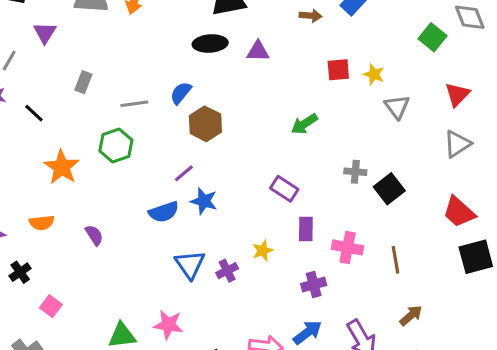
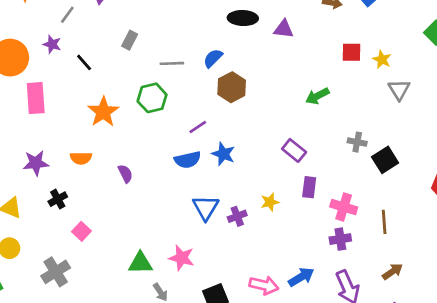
purple line: (184, 173) -> (198, 127), moved
purple cross: (314, 285) -> (340, 239), moved

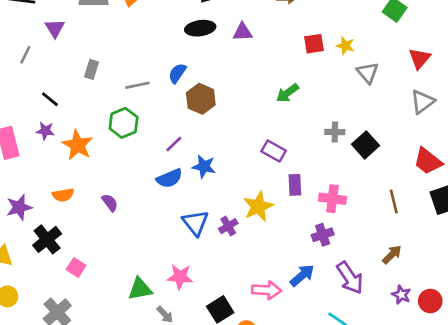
purple star: (52, 44) -> (45, 131), moved
black cross: (58, 199) -> (47, 239), size x1.5
yellow star: (270, 202) -> (258, 206), size x1.6
brown line: (384, 222) -> (394, 201), moved
purple cross: (340, 239) -> (323, 235), moved

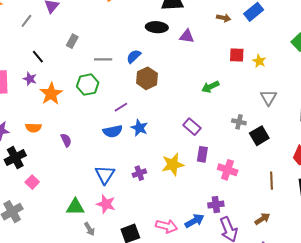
gray triangle: (368, 73) -> (268, 98), moved
blue triangle: (195, 223) -> (105, 175), moved
purple cross: (228, 226) -> (139, 173), moved
purple cross: (323, 235) -> (216, 205), moved

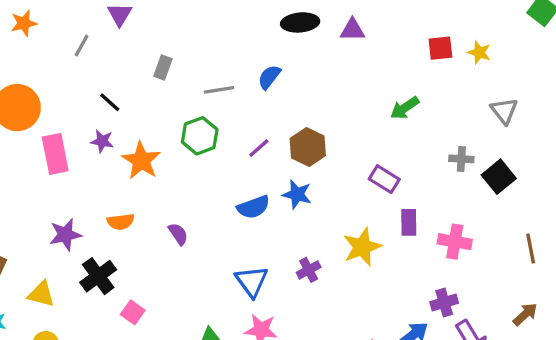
brown hexagon: (147, 78) -> (308, 147), moved
purple line: (121, 107) -> (259, 148), moved

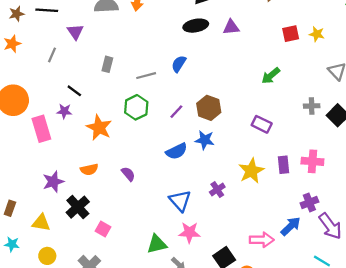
purple star: (102, 141) -> (64, 111), moved
purple rectangle: (409, 222) -> (283, 165), moved

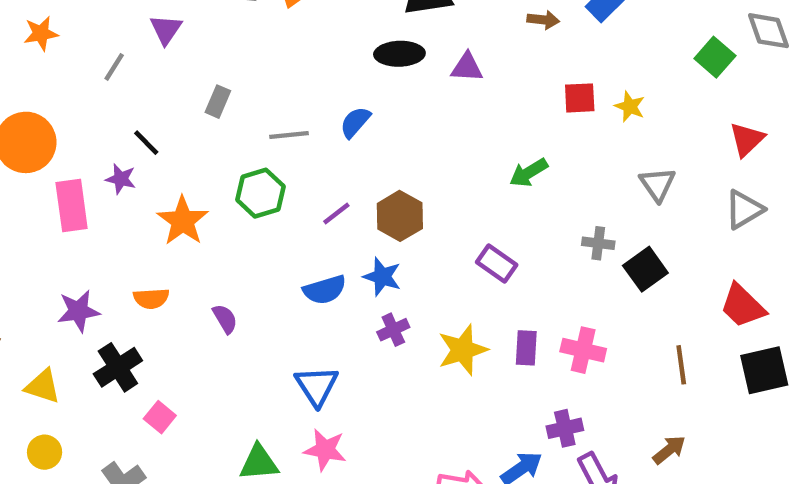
purple cross: (217, 190) -> (393, 330), moved

